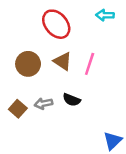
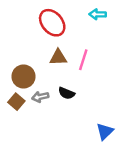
brown triangle: (63, 61) -> (58, 57), turned -36
brown circle: (28, 64) -> (24, 76), moved

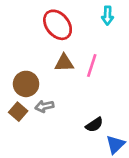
cyan arrow: (98, 14) -> (108, 16), turned -91
black semicircle: (67, 93) -> (94, 125), moved, turned -56

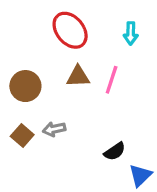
cyan arrow: (108, 16) -> (131, 33), moved
brown circle: (26, 84) -> (25, 86), moved

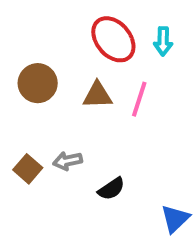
red ellipse: (70, 30) -> (113, 39), moved
brown circle: (25, 86) -> (38, 83), moved
black semicircle: (115, 151) -> (111, 189), moved

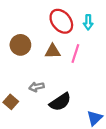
brown square: (28, 169) -> (11, 102), moved
black semicircle: (111, 189) -> (60, 102), size x1.5

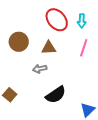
pink line: (75, 53) -> (84, 48), moved
gray arrow: (37, 87) -> (40, 69), moved

